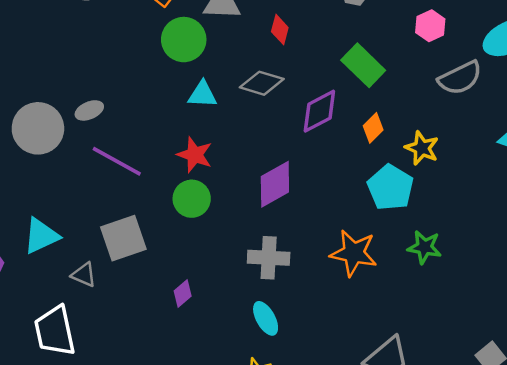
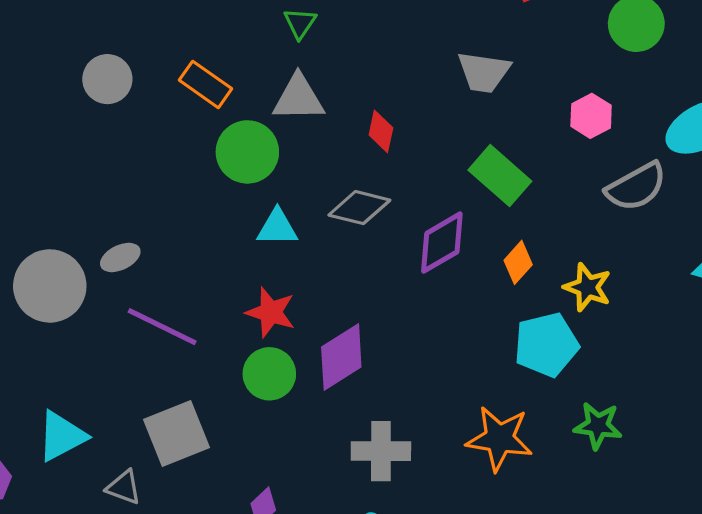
purple diamond: (275, 184) -> (341, 357), moved
cyan pentagon: (390, 188) -> (546, 345), turned 30

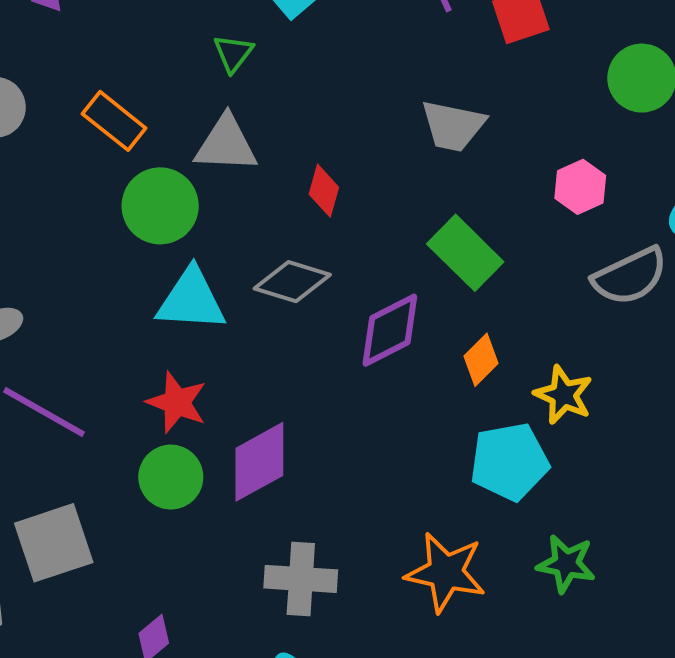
cyan triangle: (277, 227) -> (191, 300), size x1.4

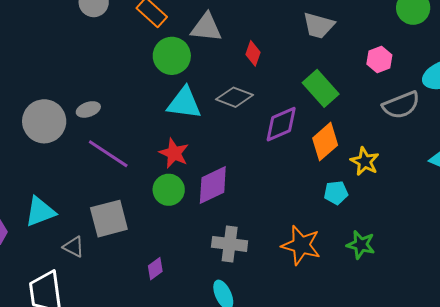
orange diamond: (481, 360) -> (325, 142), size x1.5
cyan pentagon: (509, 462) -> (336, 193), size x0.6

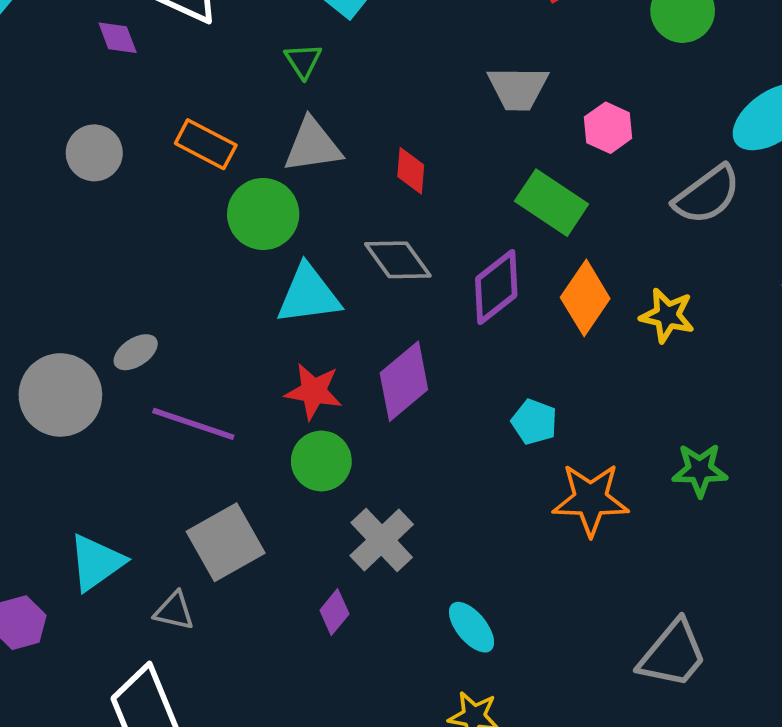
pink hexagon: (379, 59) -> (608, 128), moved
gray diamond: (235, 97) -> (398, 260), turned 48
purple diamond: (213, 185) -> (404, 381), moved
cyan pentagon: (336, 193) -> (534, 422), moved, turned -30
gray cross: (230, 244) -> (382, 540), moved, turned -36

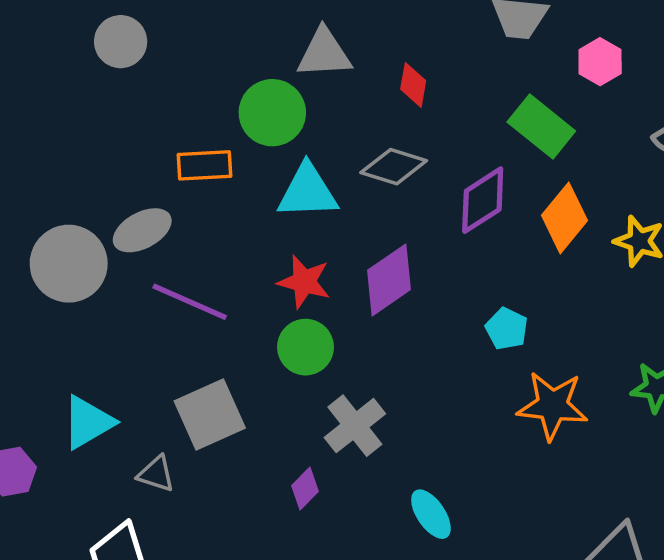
orange rectangle: (206, 144) -> (204, 165), moved, turned -36
gray diamond: (398, 260) -> (394, 167), turned -42
gray ellipse: (136, 352) -> (142, 230), size x1.4

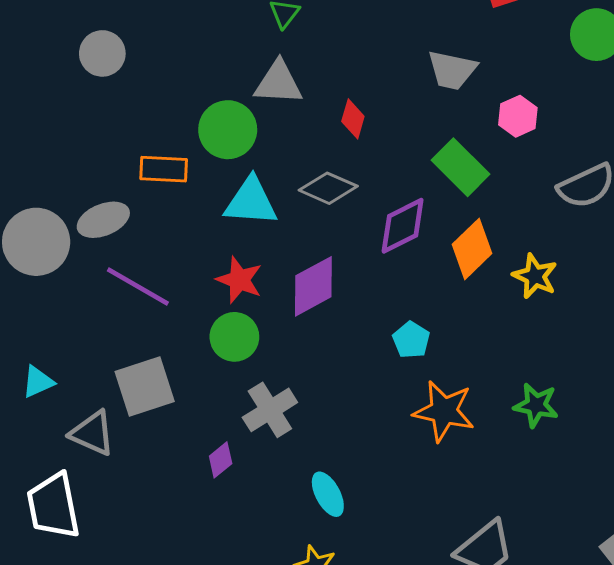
cyan triangle: (88, 422) -> (38, 382), size x0.7
gray triangle: (156, 474) -> (92, 433), size x1.4

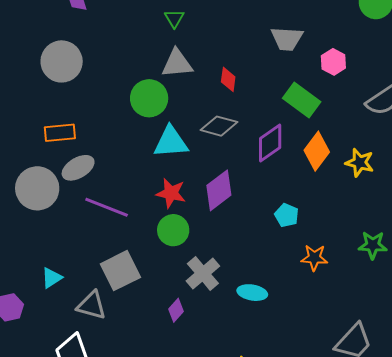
gray circle: (102, 53) -> (62, 61), size x1.4
orange rectangle: (164, 169) -> (60, 133), moved
orange star: (444, 411) -> (314, 258), size x0.7
cyan ellipse: (328, 494) -> (252, 293), moved, turned -44

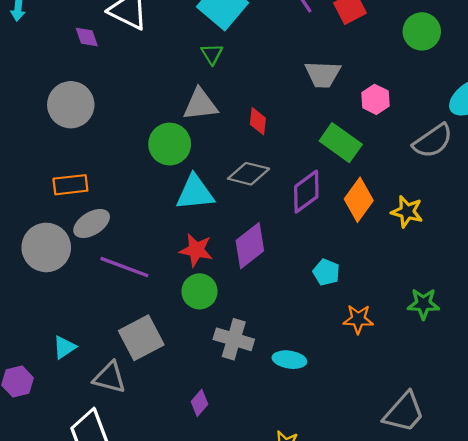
green triangle: (174, 18) -> (212, 54), moved
gray cross: (203, 274) -> (234, 339), turned -32
purple diamond: (176, 310) -> (199, 403), moved

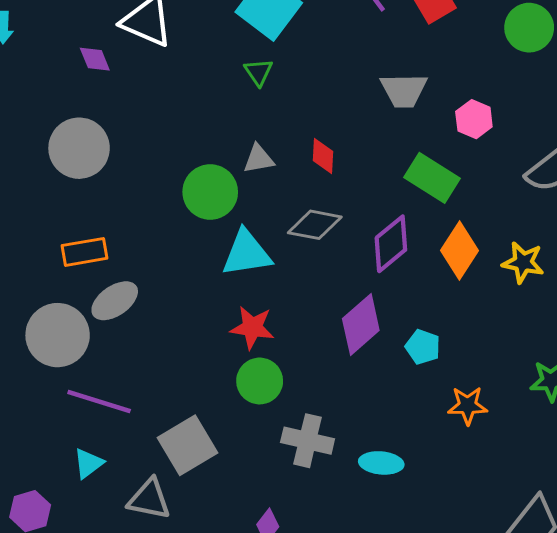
gray triangle: (200, 104) -> (259, 159), moved, size x0.7
purple diamond: (250, 246) -> (361, 324), moved
purple line: (124, 267) -> (99, 402), moved

